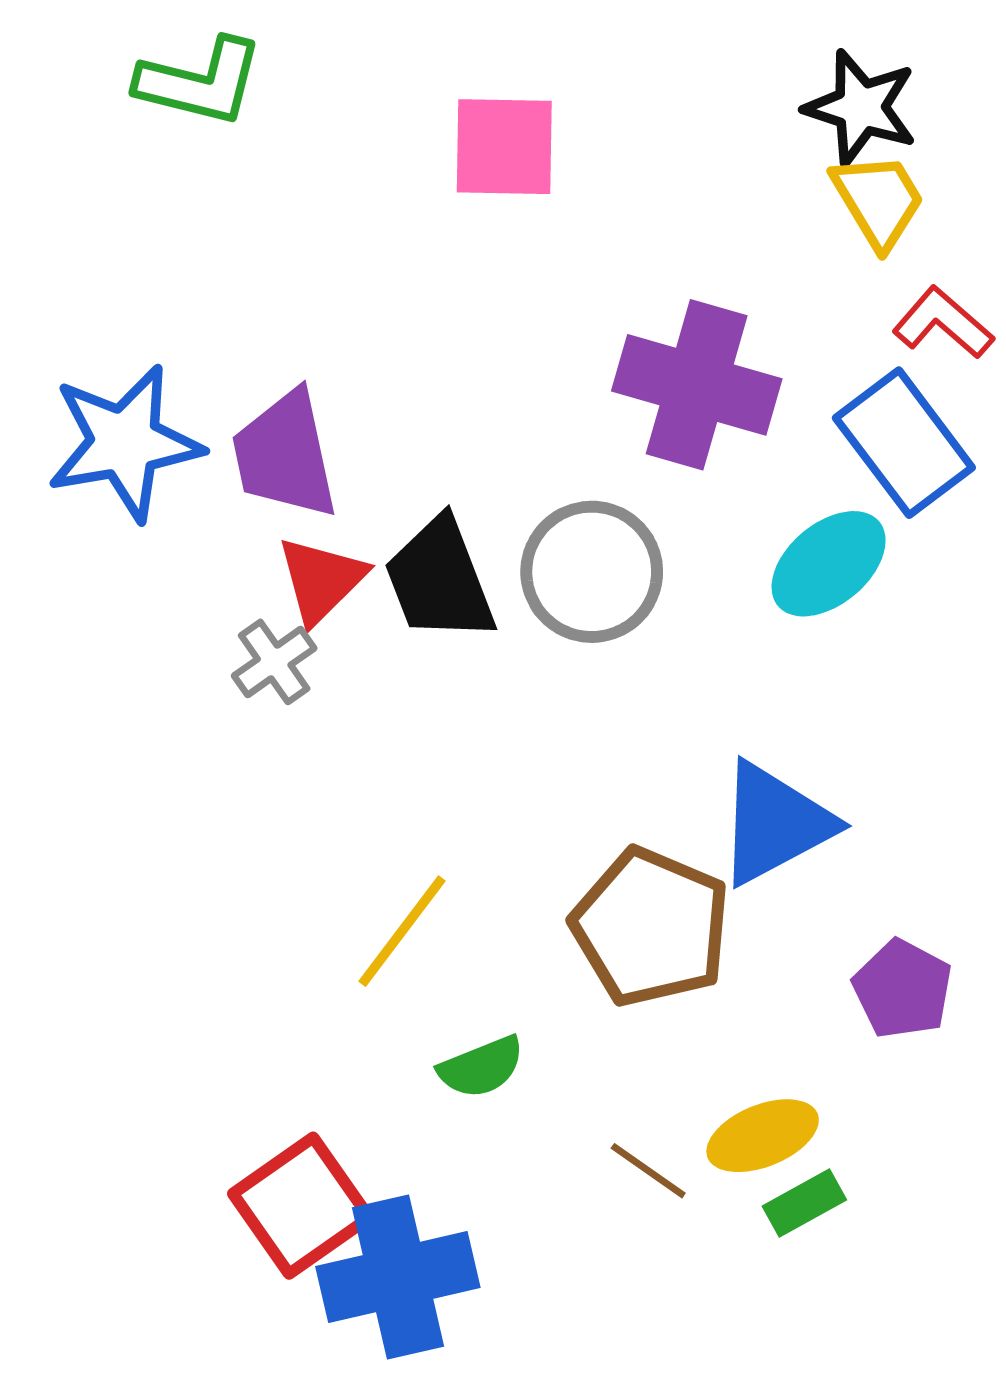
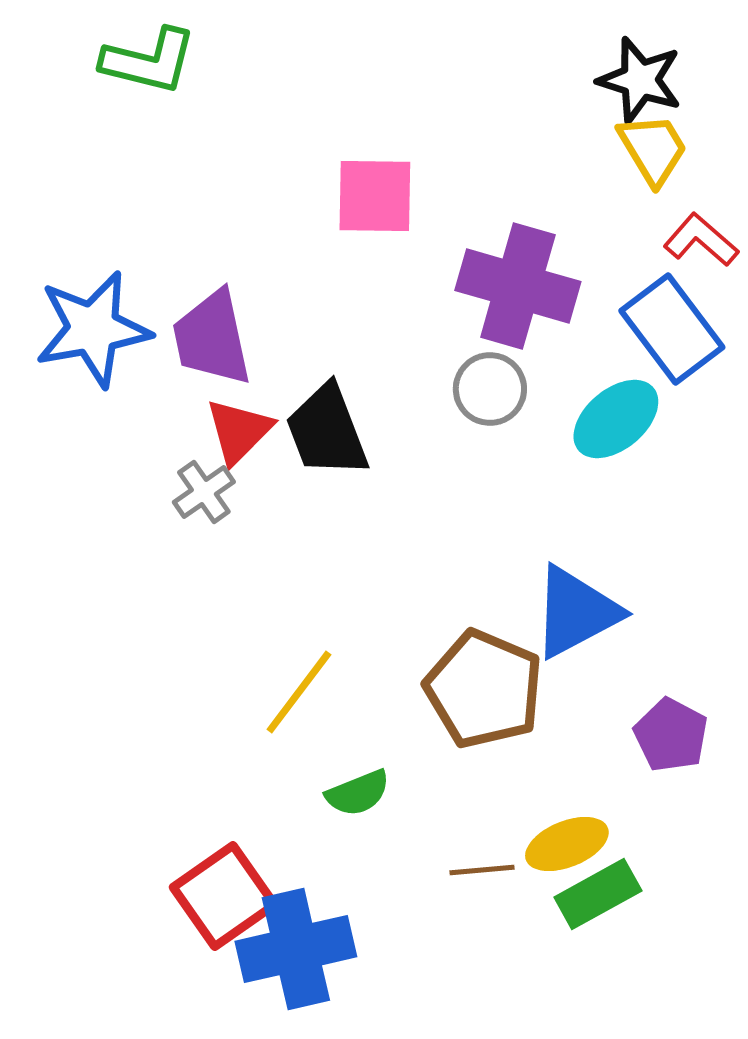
pink square: (504, 147) -> (375, 196), moved
gray circle: (592, 572) -> (490, 389), moved, size x0.7
brown line: (648, 1171) -> (482, 870), turned -40
green rectangle: (804, 1203) -> (598, 894), size x1.4

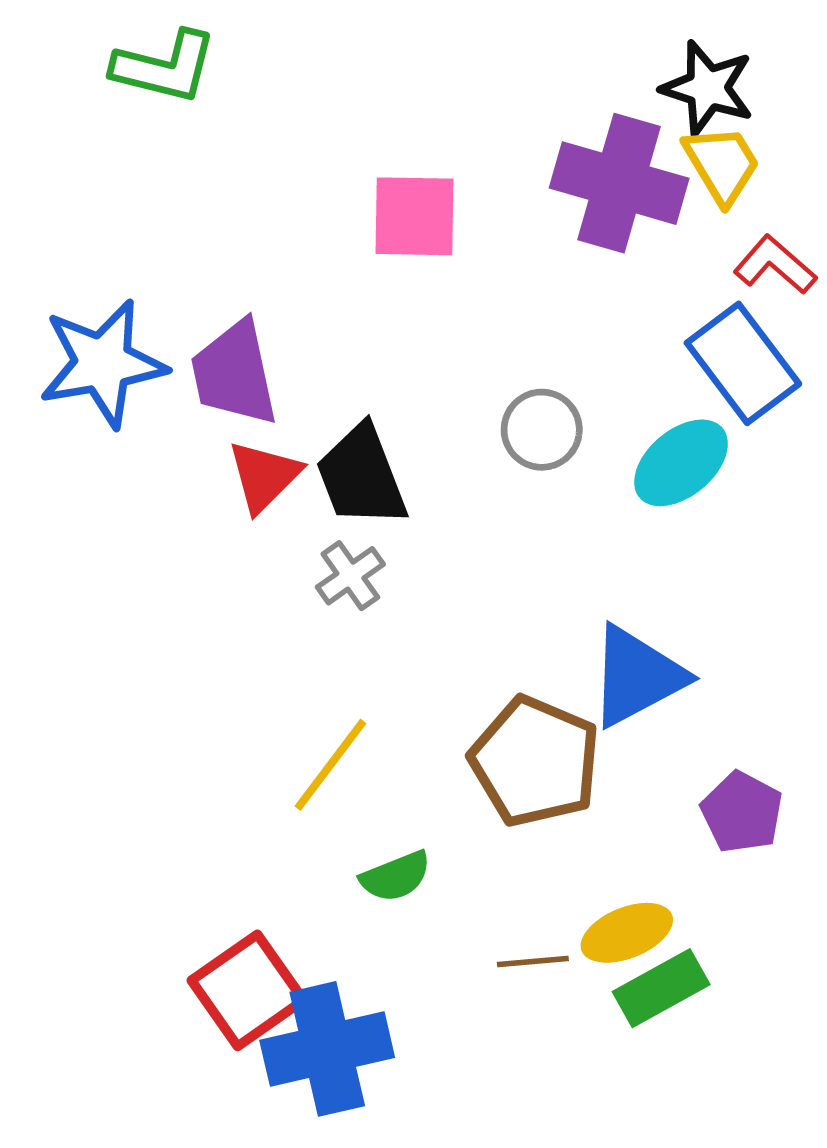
purple cross: (518, 286) -> (619, 183), moved
gray cross: (204, 492) -> (350, 576), moved

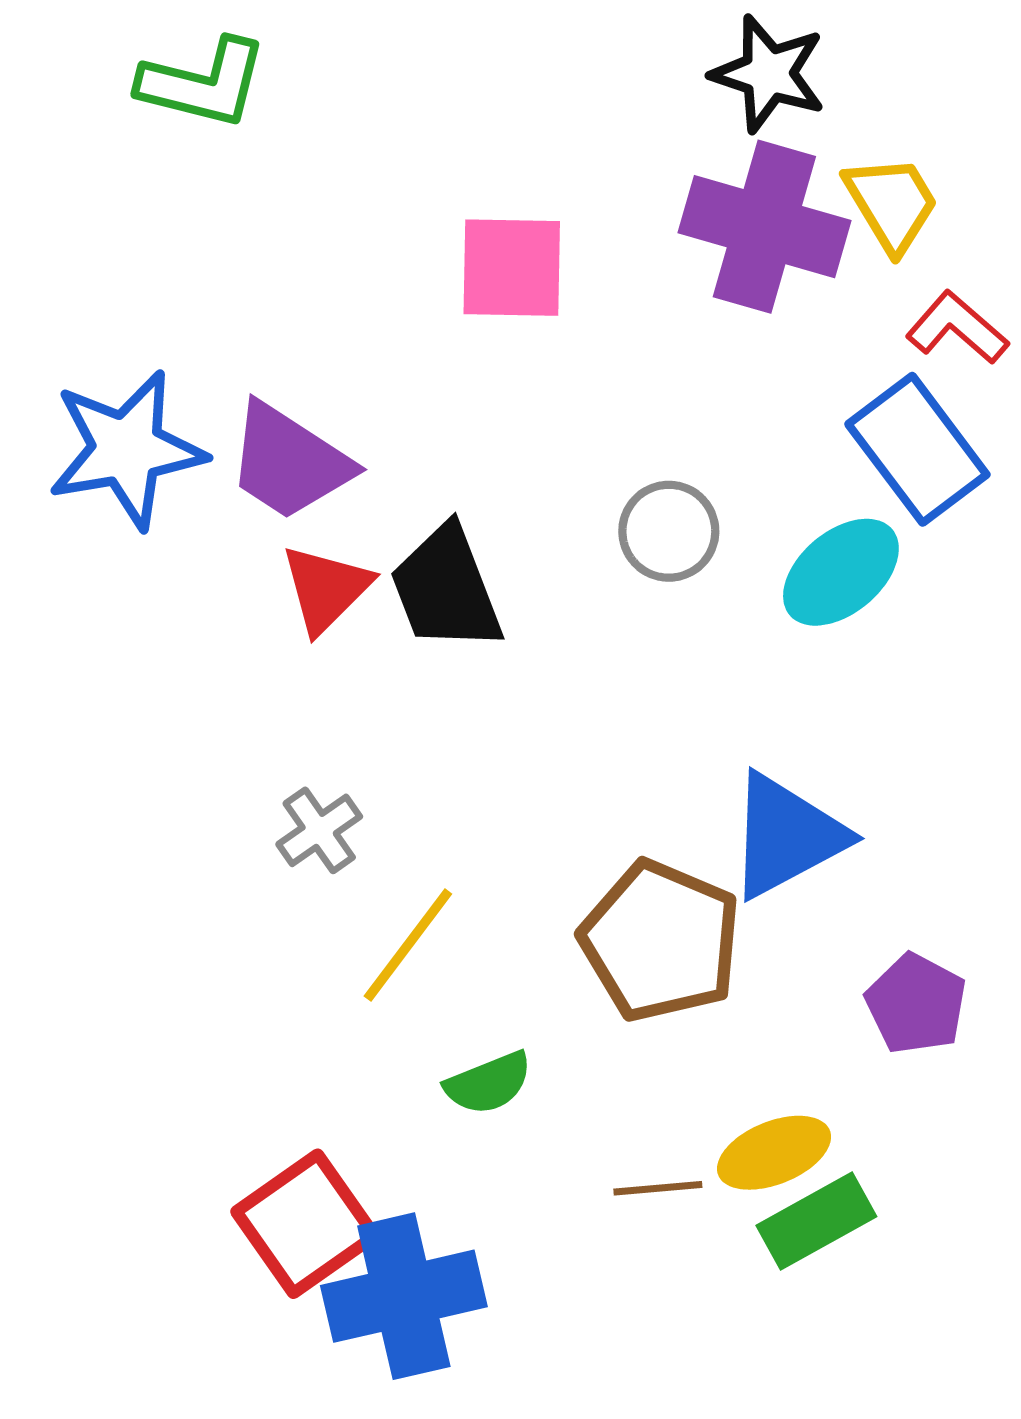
black star: (708, 88) -> (769, 74), moved
purple trapezoid: (234, 373) -> (289, 462), turned -45
gray cross: (350, 576) -> (319, 830), moved

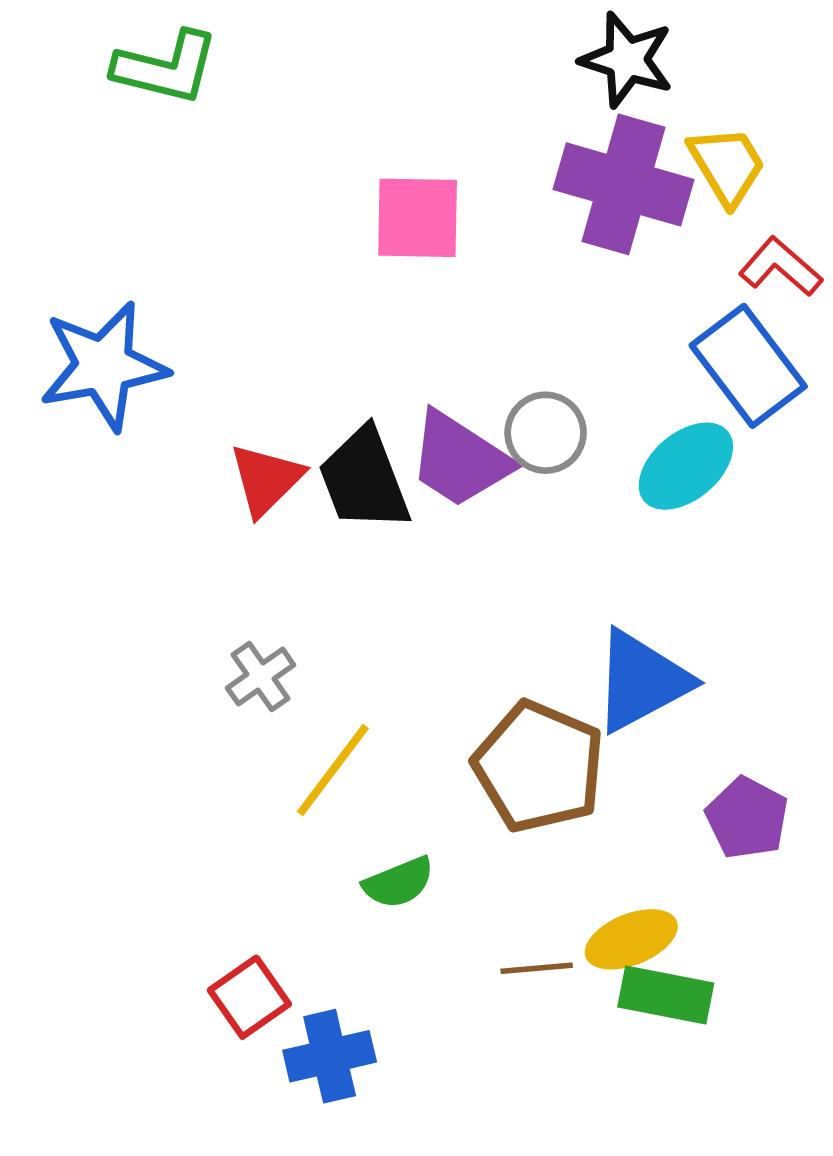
purple trapezoid: (289, 462) -> (460, 459), moved
green rectangle: (816, 1221) -> (666, 995), turned 40
red square: (306, 1224) -> (249, 997), size x0.7
blue cross: (404, 1296) -> (330, 1056), size x0.7

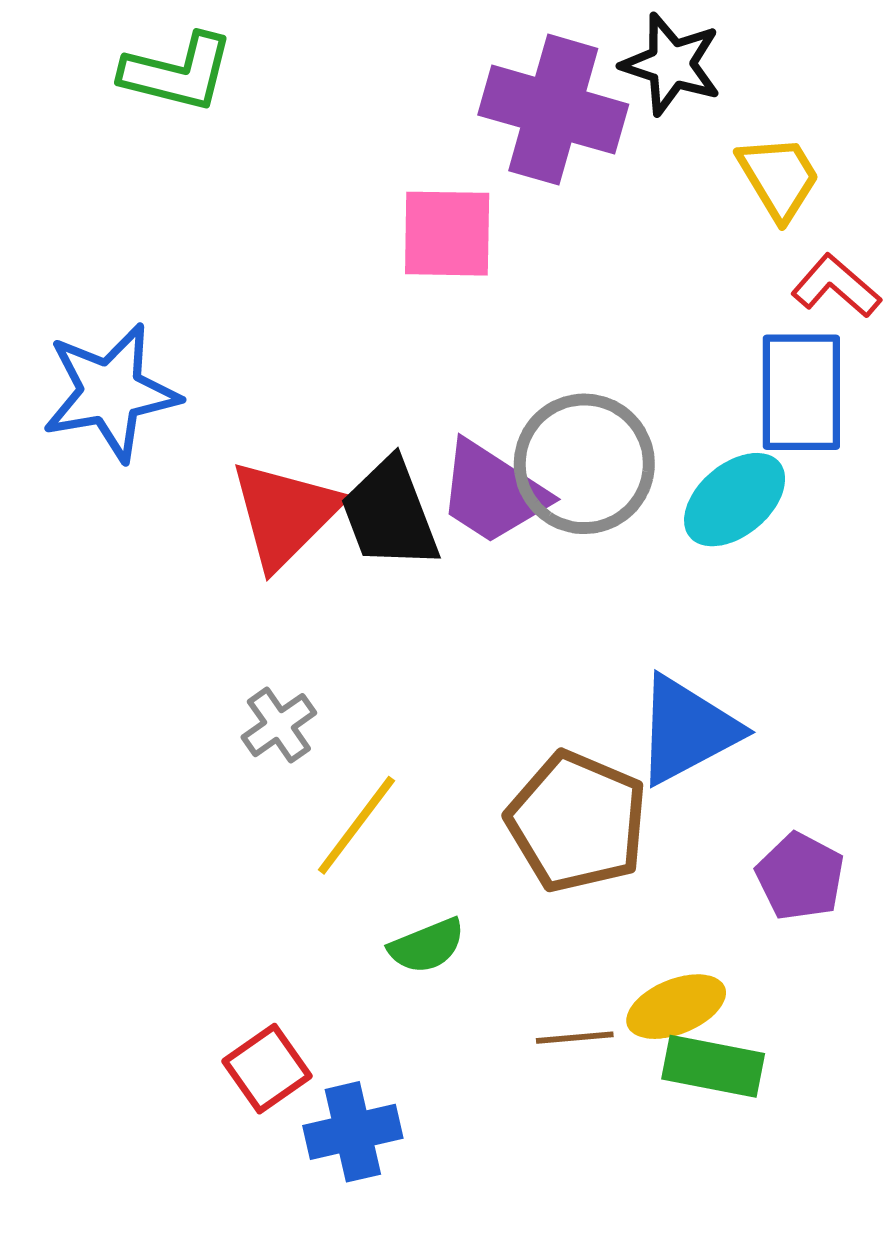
purple cross: (624, 184) -> (553, 110), moved
blue rectangle: (748, 366) -> (801, 392), turned 37
gray circle: (546, 433) -> (584, 464), size x1.6
red triangle: (266, 479) -> (285, 514), size x1.4

